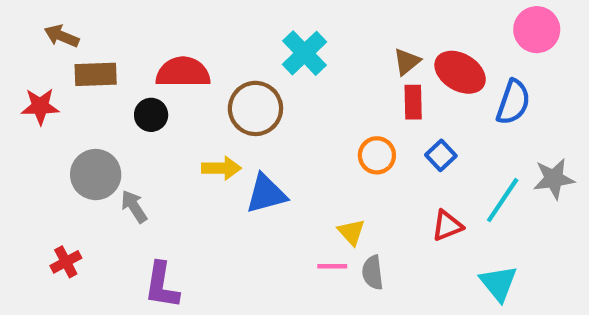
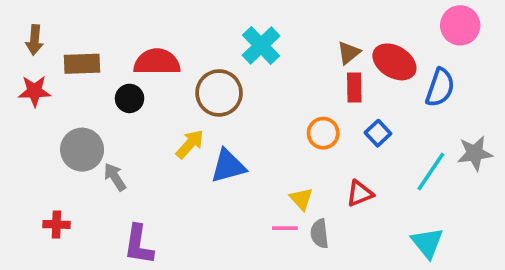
brown arrow: (62, 36) -> (35, 40), moved, turned -108
yellow arrow: (221, 168) -> (190, 144), turned -48
red triangle: (447, 226) -> (360, 193), moved
red cross: (66, 262) -> (56, 224), turned 30

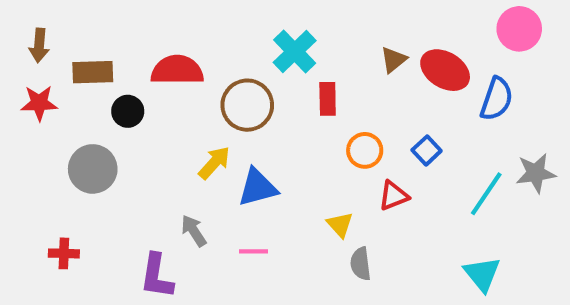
red rectangle: (354, 87) -> (328, 99), moved
black circle: (130, 98) -> (128, 111), moved
gray arrow: (115, 177) -> (194, 231), moved
red triangle: (360, 193) -> (394, 196), moved
pink line: (285, 228) -> (253, 251), moved

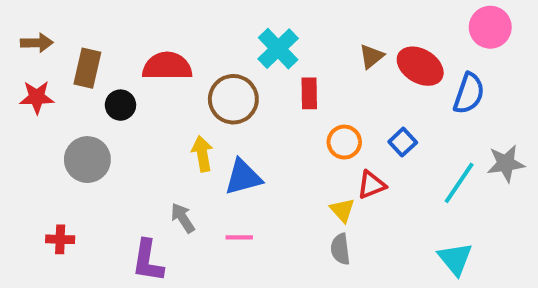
brown arrow: (39, 45) -> (37, 43), turned -96
brown rectangle: (93, 72) -> (87, 68), turned -75
yellow arrow: (214, 163) -> (202, 154), turned -52
yellow triangle: (340, 225) -> (342, 210), moved

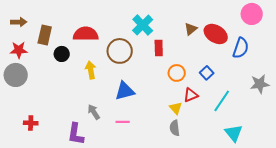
yellow arrow: (202, 154) -> (91, 70), moved
gray circle: (87, 160) -> (16, 75), moved
cyan line: (459, 183) -> (222, 101), moved

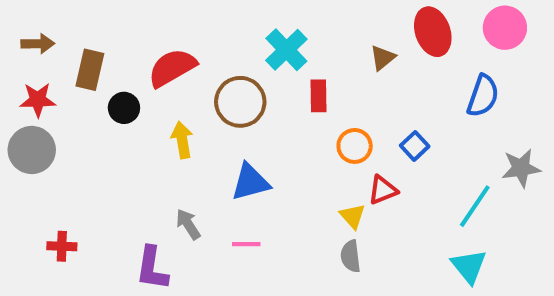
red semicircle: (86, 34) -> (172, 68), turned -30
red ellipse: (216, 34) -> (433, 32), moved, turned 40
cyan line: (222, 101) -> (475, 206), moved

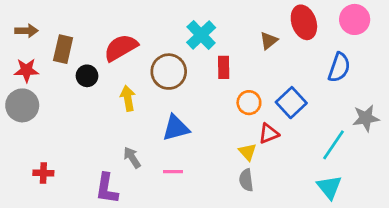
blue square: (415, 146) -> (291, 103), size x1.5

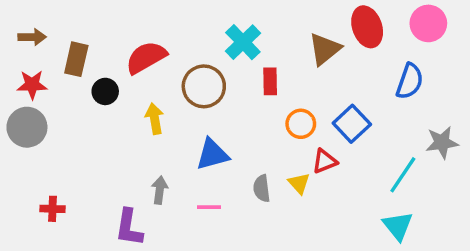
brown triangle: (269, 41) -> (325, 49), size x1.5
gray arrow: (132, 158) -> (160, 190), turned 40
gray semicircle: (246, 180) -> (262, 188), moved

